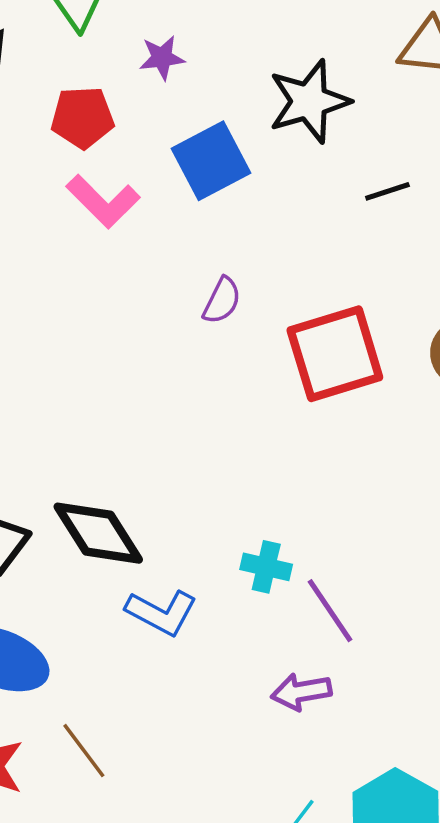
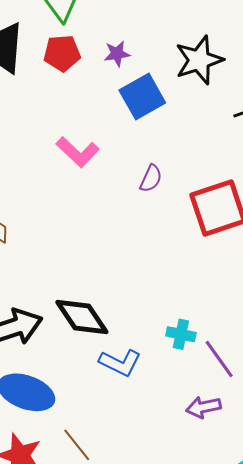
purple star: (162, 58) -> (117, 54), moved
red pentagon: (82, 117) -> (62, 53), moved
pink L-shape: (103, 201) -> (78, 152), moved

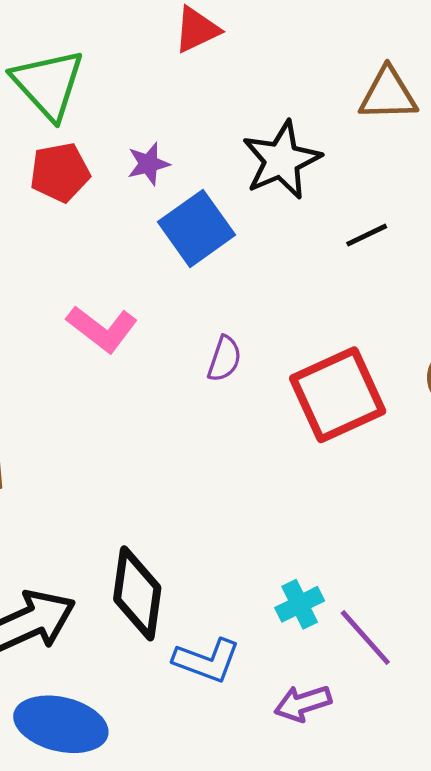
black diamond: (82, 317) -> (137, 593), turned 48
cyan cross: (181, 334) -> (300, 604), turned -32
purple arrow: (203, 407) -> (303, 703), moved

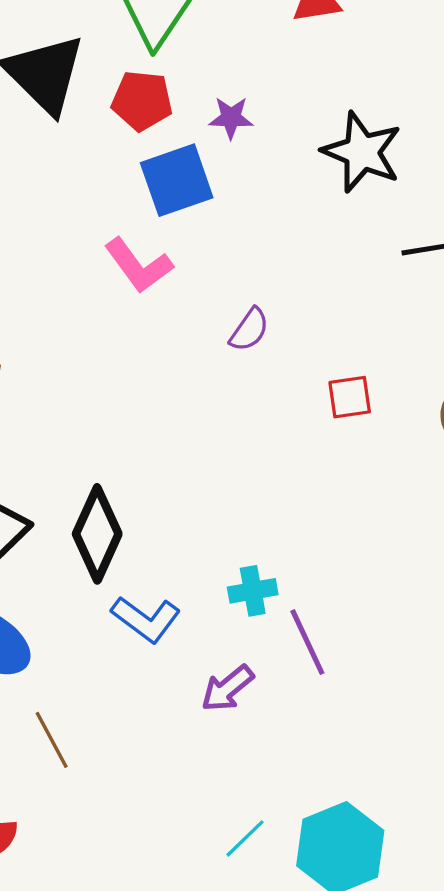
black star: (282, 160) -> (362, 152), turned 30
blue square: (197, 228) -> (177, 180), moved
red square: (338, 395) -> (350, 397), size x0.5
purple arrow: (303, 703) -> (228, 688), turned -38

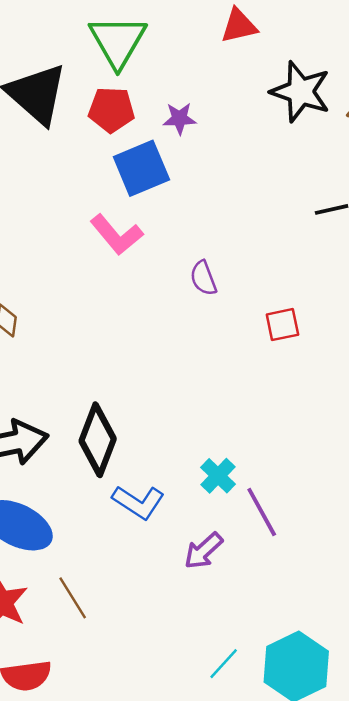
black star: (362, 152) -> (301, 92), moved
purple semicircle: (249, 330) -> (203, 278), turned 128
cyan cross: (253, 591) -> (218, 476), turned -32

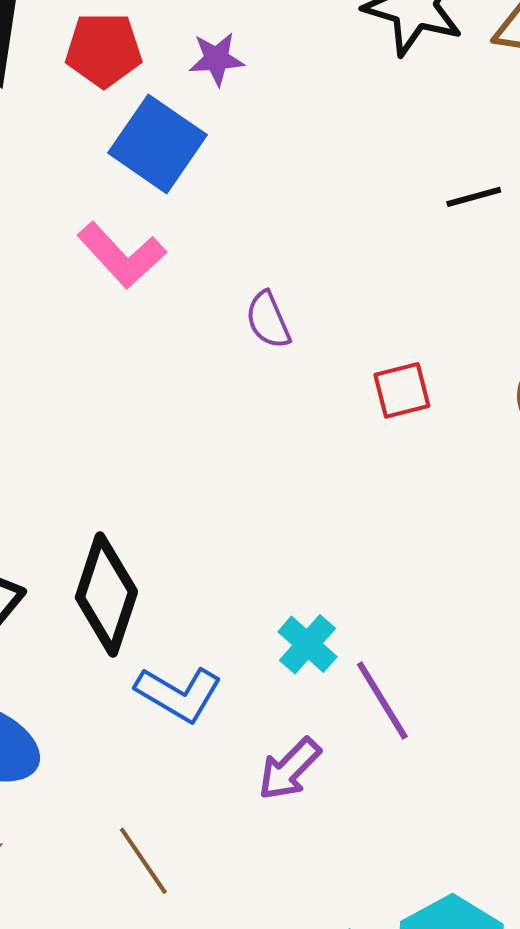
blue square: (141, 168) -> (157, 144), turned -30
brown line: (73, 598) -> (143, 861), moved

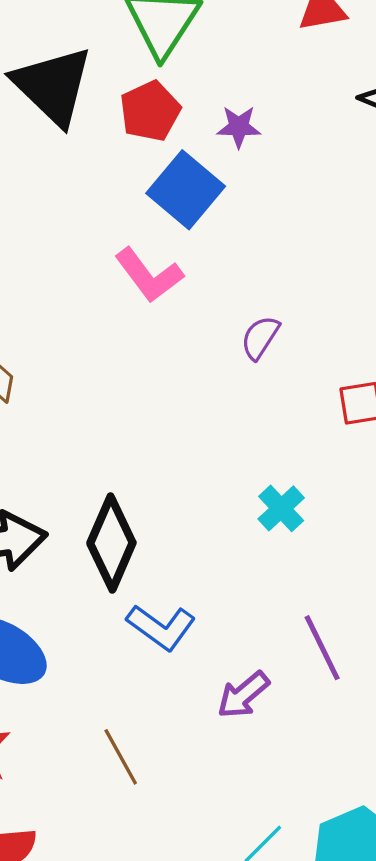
red pentagon: (104, 50) -> (150, 111), turned -30
purple semicircle: (268, 320) -> (260, 338), turned 51
cyan cross: (307, 644) -> (281, 508), moved

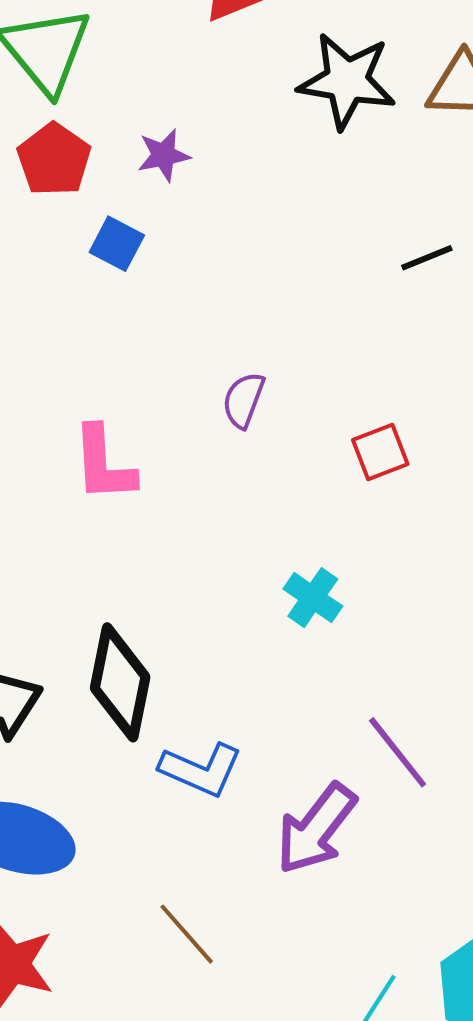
blue square: (186, 190) -> (117, 244), size x0.6
pink L-shape: (149, 275) -> (104, 464), moved, turned 46
purple arrow: (243, 695) -> (316, 829), size x1.4

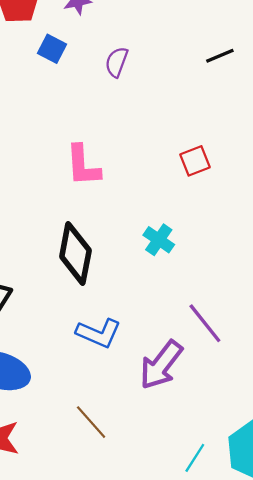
purple semicircle: (244, 400) -> (117, 62), moved
pink L-shape: (104, 464) -> (83, 166), moved
black diamond: (120, 682) -> (75, 254), moved

